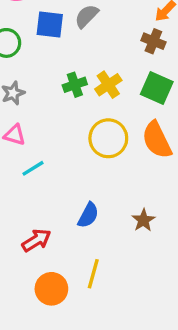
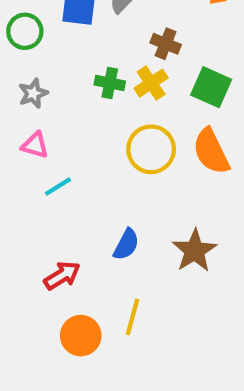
brown cross: (153, 41) -> (166, 44), moved
green cross: (75, 85) -> (110, 83), turned 30
brown star: (143, 220) -> (195, 251), size x1.5

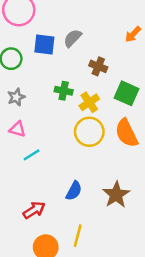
yellow cross: (151, 83) -> (89, 102), moved

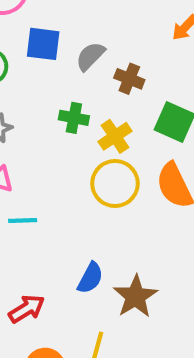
gray semicircle: (73, 38) -> (90, 56), moved
cyan line: (32, 155) -> (23, 220), turned 30
brown star: (116, 195) -> (135, 296), moved

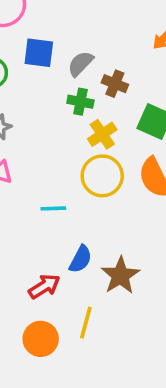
green cross: (74, 118) -> (80, 102), moved
cyan line: (23, 220) -> (53, 208), moved
red arrow: (27, 309) -> (44, 286), moved

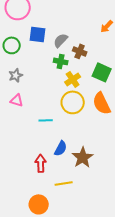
red arrow: (44, 286) -> (41, 163), turned -60
yellow line: (86, 323) -> (64, 183), turned 66
orange circle: (41, 339) -> (39, 204), moved

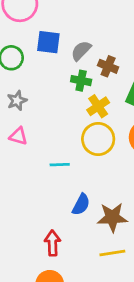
brown star: (83, 157) -> (112, 217), turned 30
red arrow: (41, 163) -> (53, 243), moved
yellow line: (64, 183) -> (112, 253), moved

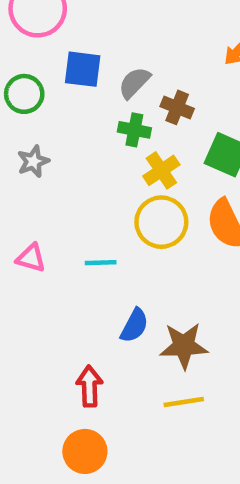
pink triangle: (18, 136) -> (31, 258), moved

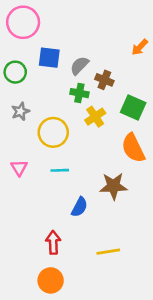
yellow circle: (161, 222) -> (53, 132), moved
pink triangle: (31, 258) -> (19, 168), turned 42
brown star: (184, 346) -> (113, 186), moved

